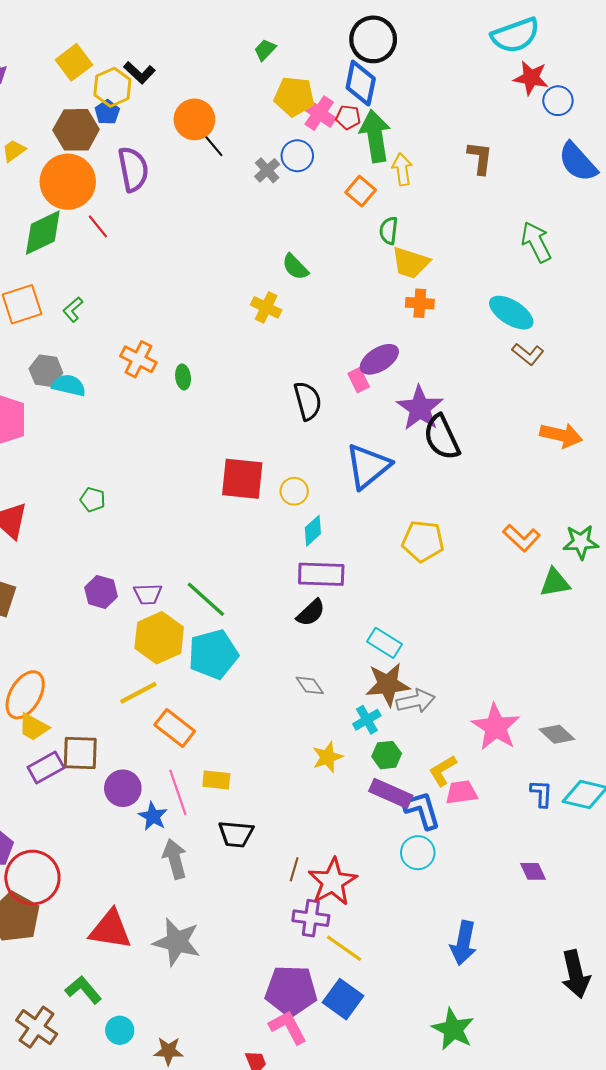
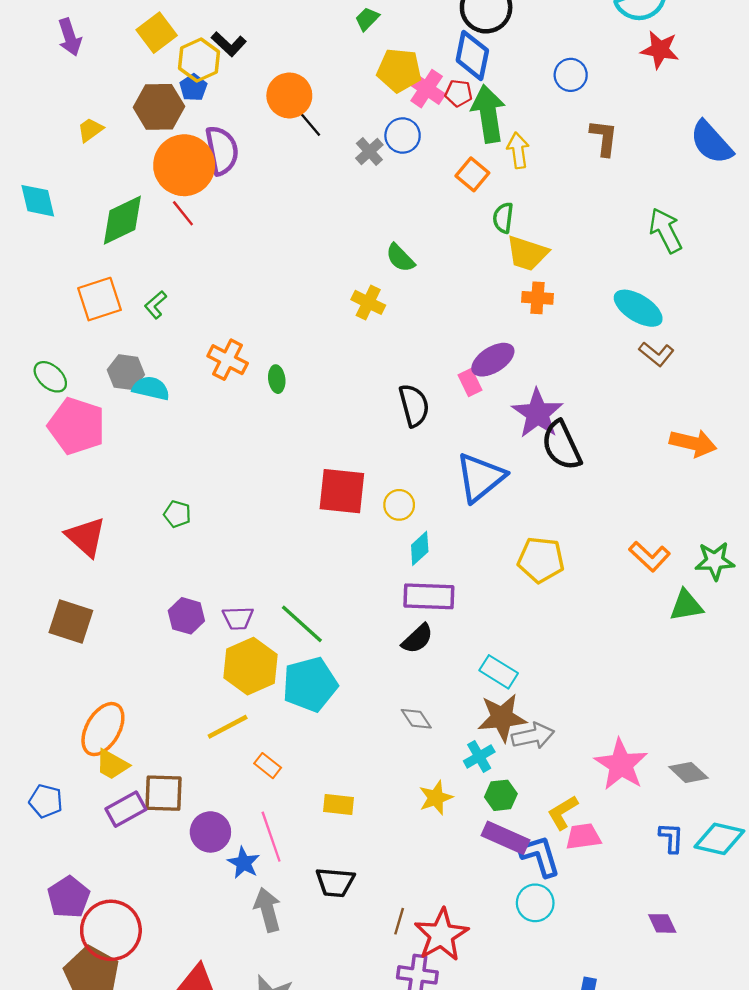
blue circle: (558, 101) -> (571, 75), moved
orange circle: (68, 182) -> (184, 165), moved
orange rectangle: (175, 728) -> (268, 766), size x0.6
yellow rectangle: (216, 780) -> (339, 805), moved

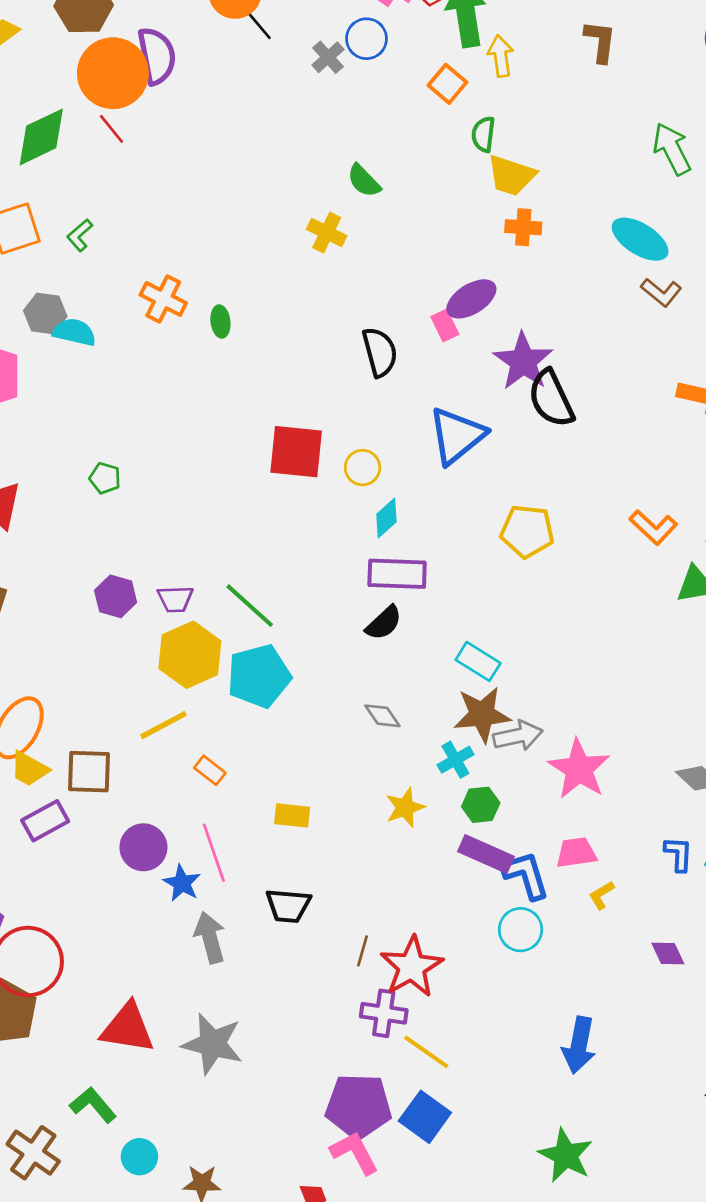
pink star: (621, 764) -> (579, 769), moved
brown square: (164, 793) -> (89, 772), moved
yellow L-shape: (563, 813) -> (602, 895), moved, size x0.7

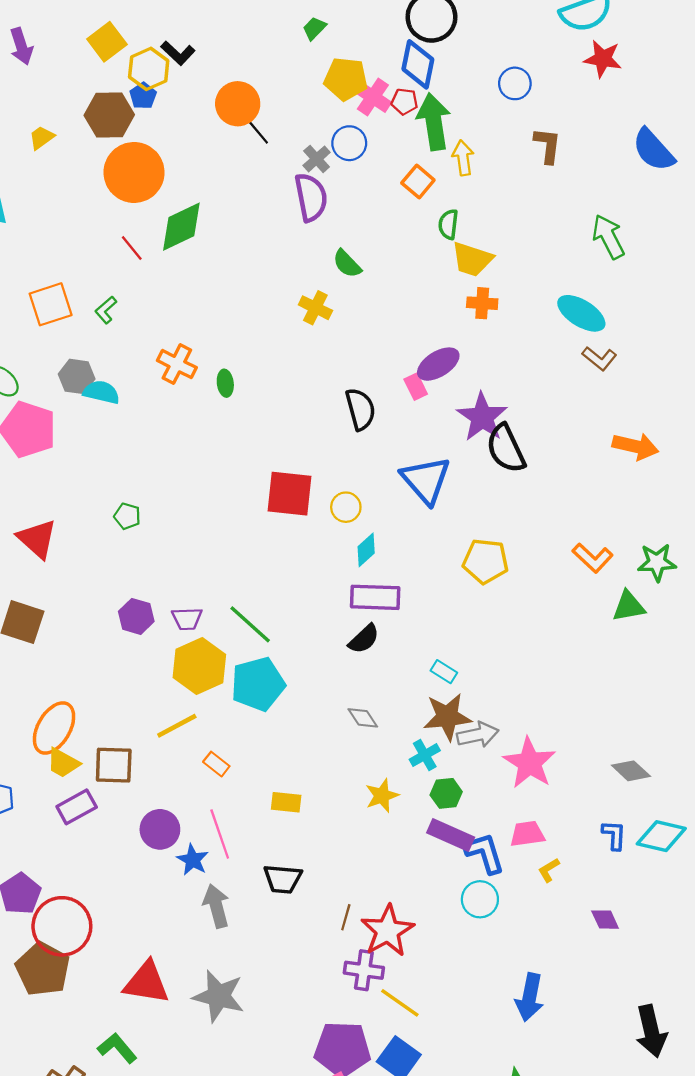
purple semicircle: (157, 56) -> (311, 197), moved
red line: (112, 129) -> (132, 248), moved
green diamond: (41, 137) -> (181, 227), moved
blue triangle: (457, 436) -> (426, 480), turned -32
cyan rectangle: (478, 661) -> (444, 672), size x0.7

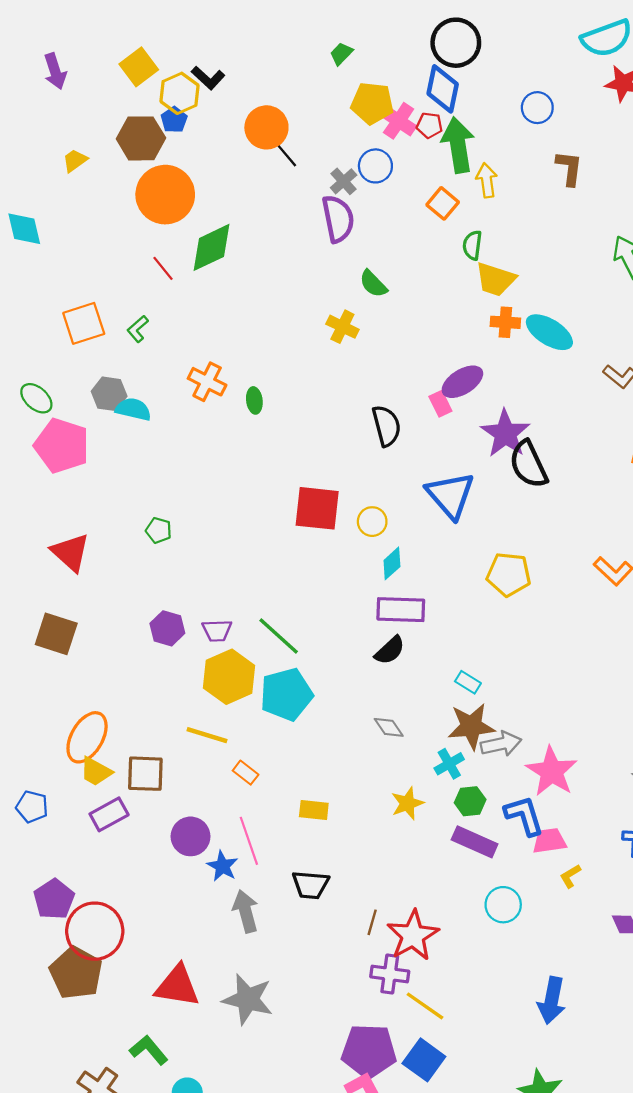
cyan ellipse: (581, 313) -> (549, 332), moved
yellow line: (177, 726) -> (207, 735), turned 45
blue L-shape: (484, 853) -> (524, 815), moved

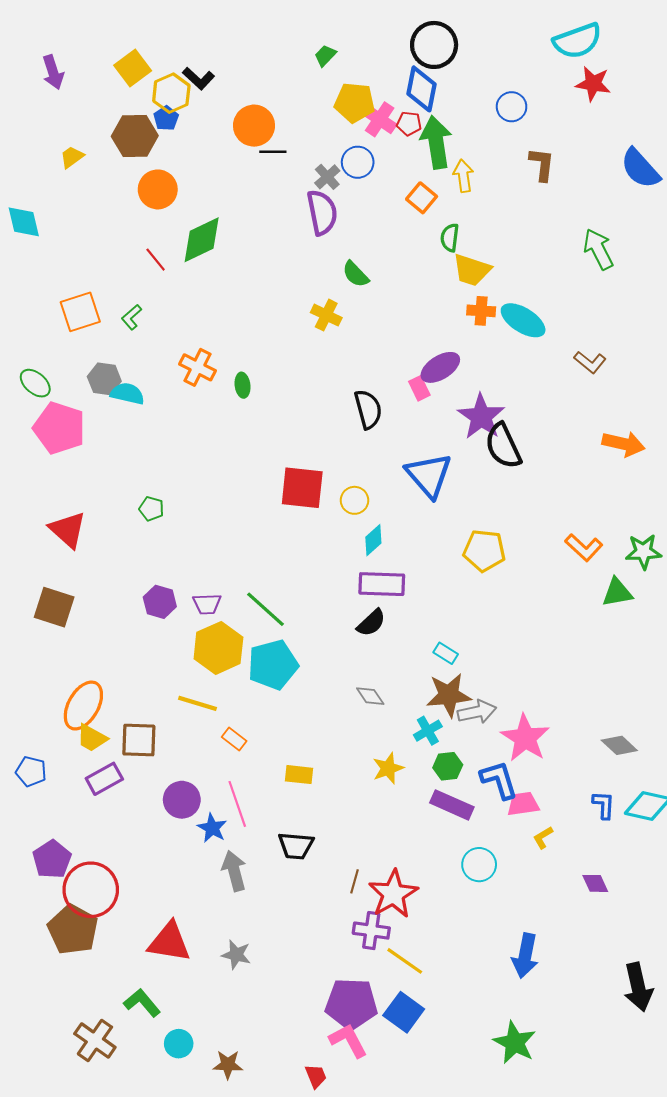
black line: (286, 155) -> (273, 152), turned -50
orange circle: (165, 195) -> (158, 189), size x0.7
gray star: (248, 999) -> (236, 955), size x0.6

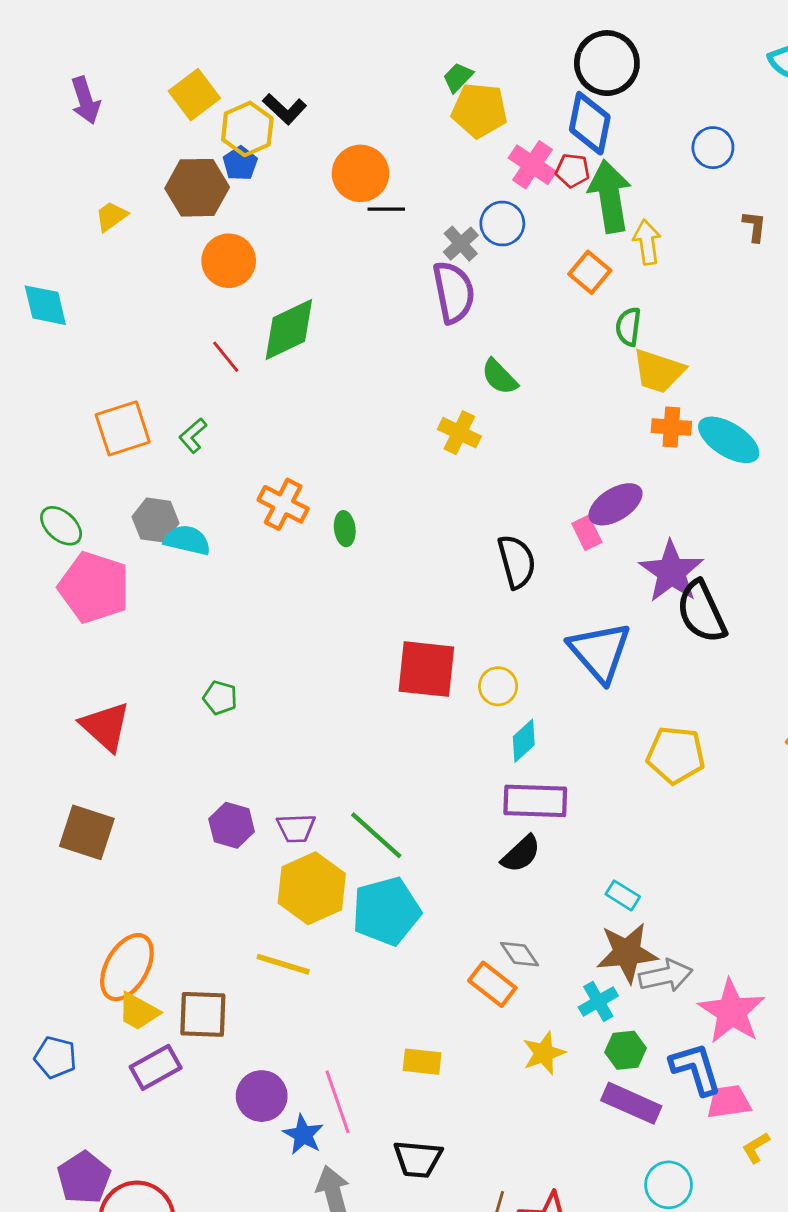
yellow pentagon: (355, 103) -> (479, 110), moved
brown L-shape: (542, 164) -> (754, 226), size x0.7
orange rectangle: (234, 739) -> (492, 984), moved, size x1.4

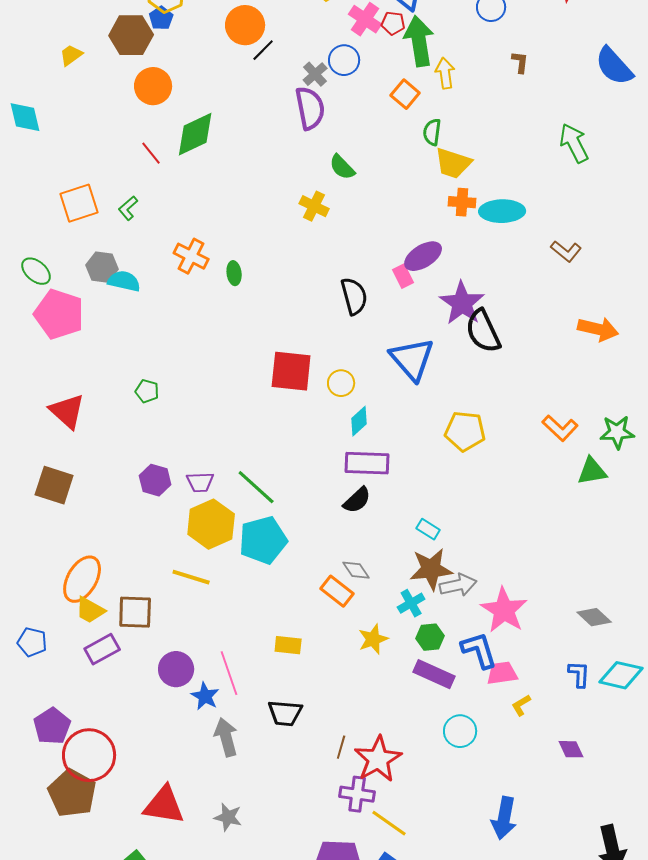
black line: (386, 209) -> (263, 50), turned -45
cyan ellipse: (729, 440) -> (502, 211), turned -33

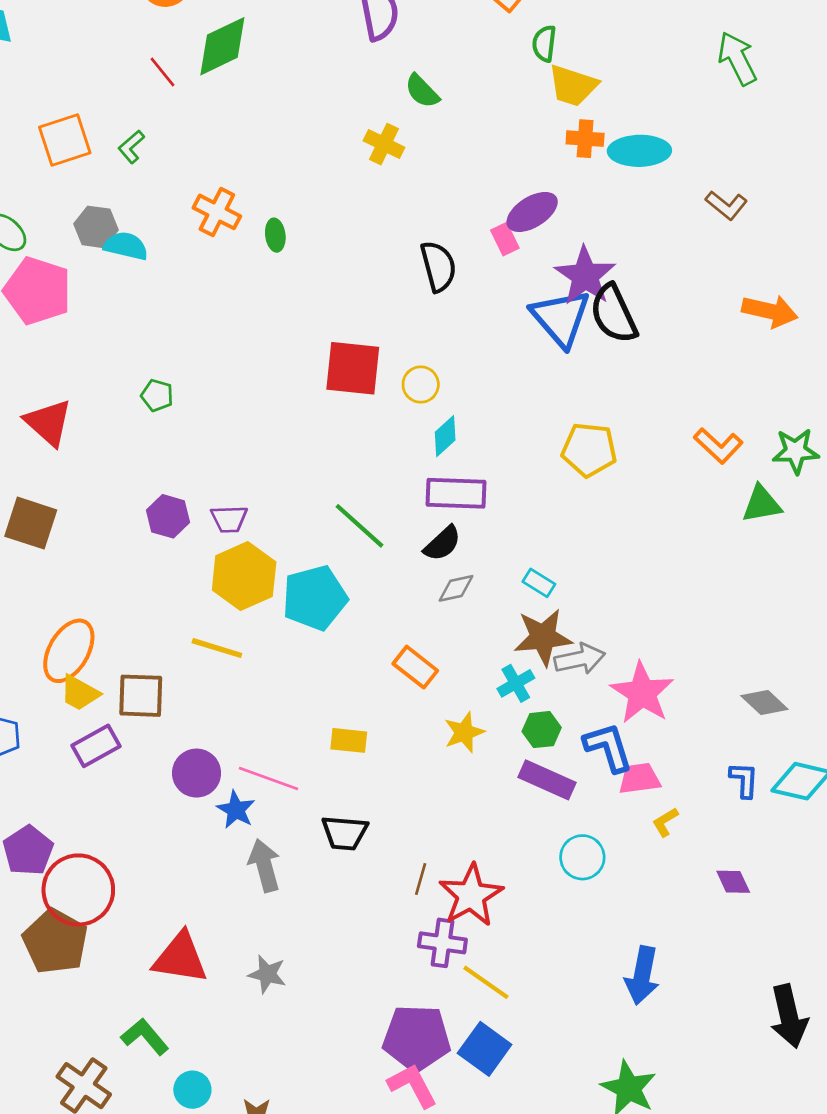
blue triangle: (412, 359) -> (561, 318), moved
green line: (256, 487) -> (360, 526), moved
gray diamond: (356, 570) -> (456, 588), moved, turned -68
pink line: (229, 673) -> (269, 779), turned -51

